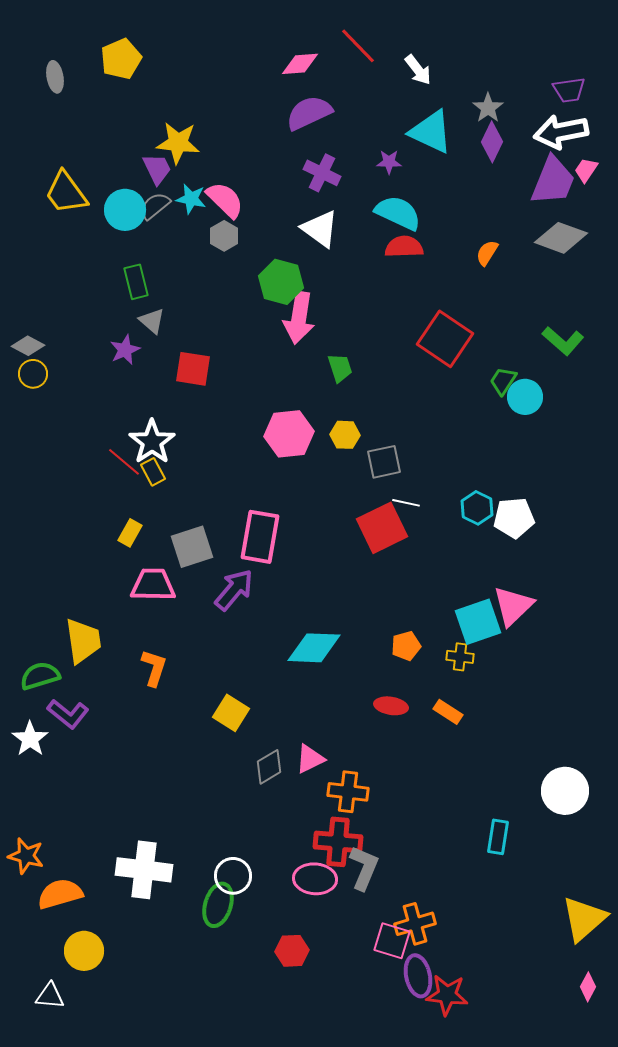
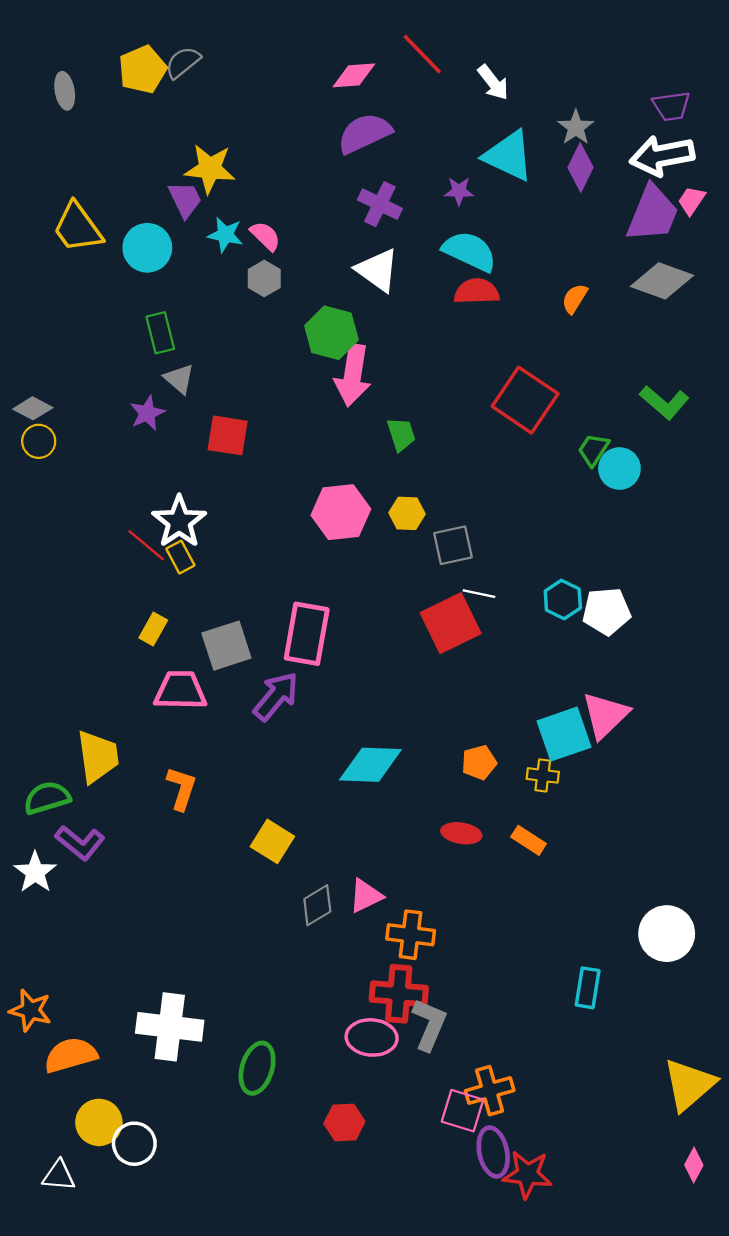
pink semicircle: (225, 200) -> (265, 236), size x0.7
gray semicircle: (155, 206) -> (183, 62), moved
white circle: (233, 876) -> (134, 1144), moved

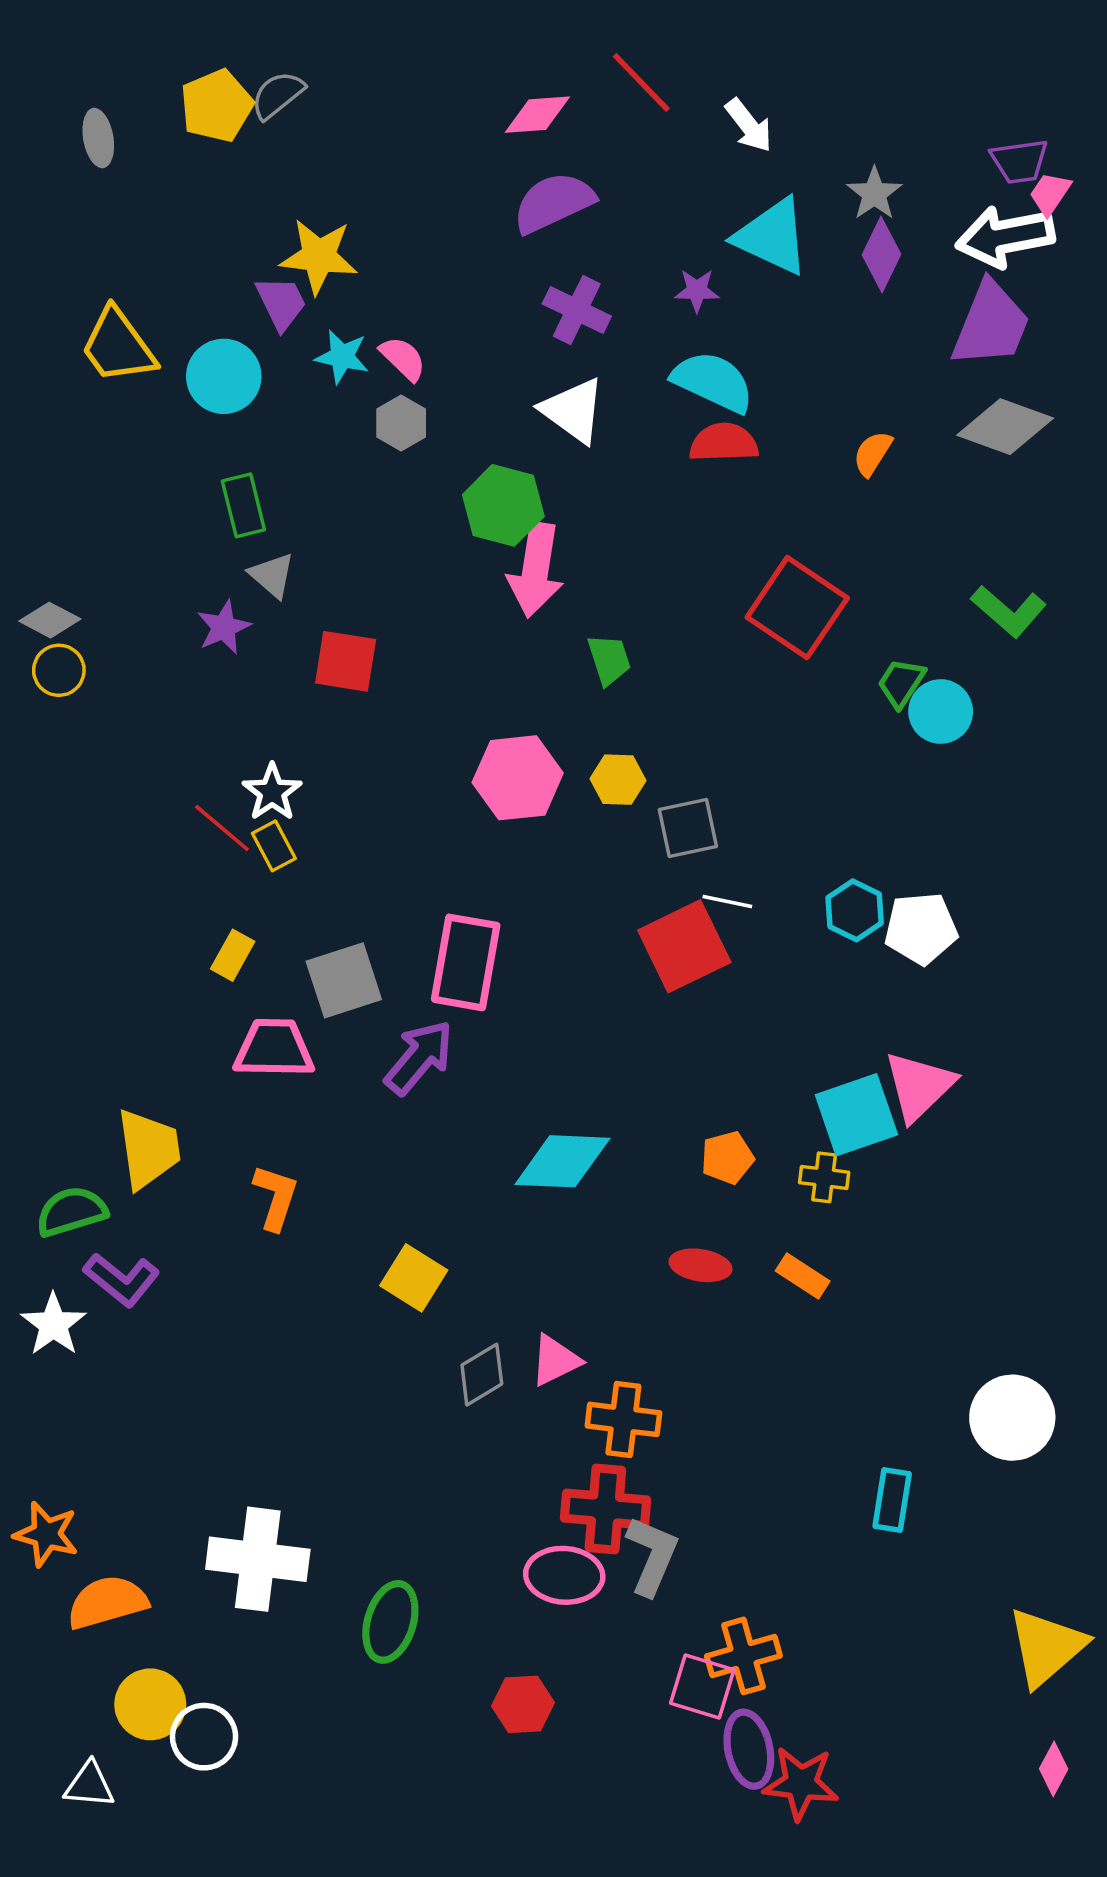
pink trapezoid: (691, 201) -> (1050, 194), moved
white star: (179, 522) -> (272, 792), size x0.7

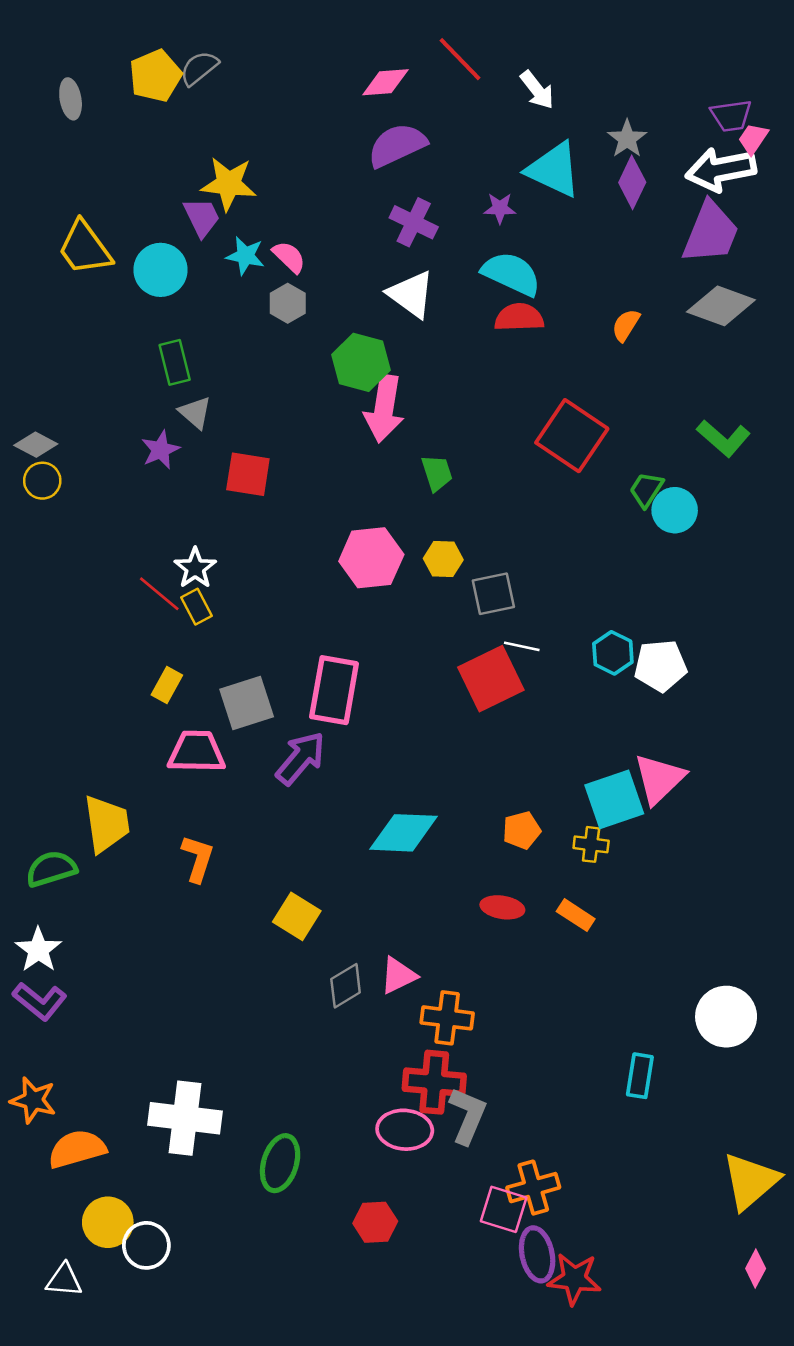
purple L-shape: (122, 1280) -> (40, 1001), moved

